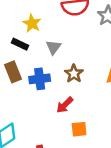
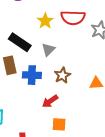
yellow star: (32, 23) -> (45, 21), moved
black rectangle: (20, 44) -> (20, 42), size x1.5

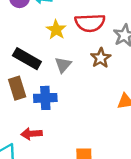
brown star: (62, 75) -> (101, 58), moved
red arrow: (50, 101) -> (31, 134), moved, turned 35

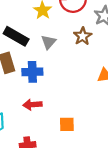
red arrow: (31, 134) -> (32, 105), moved

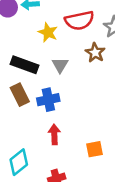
red arrow: (32, 105) -> (54, 134), turned 102

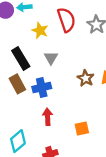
red semicircle: (79, 20) -> (66, 20), turned -95
brown star: (95, 53) -> (86, 78), moved
black rectangle: (24, 65) -> (21, 58), turned 40

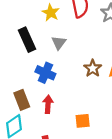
brown rectangle: (17, 84) -> (22, 100), moved
blue cross: (42, 88) -> (45, 73), turned 30

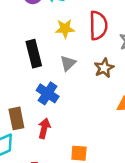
yellow star: (51, 13) -> (65, 29), turned 30
brown star: (93, 68) -> (104, 68), moved

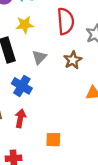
yellow star: (65, 29) -> (25, 25), moved

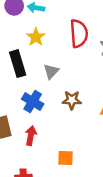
yellow star: (25, 25) -> (36, 37), turned -30
brown star: (73, 60) -> (72, 100), moved, turned 30

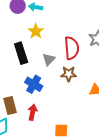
red semicircle: (79, 33) -> (72, 48), moved
brown star: (72, 100) -> (69, 74), moved

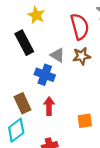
gray triangle: (49, 59) -> (58, 55), moved, turned -32

